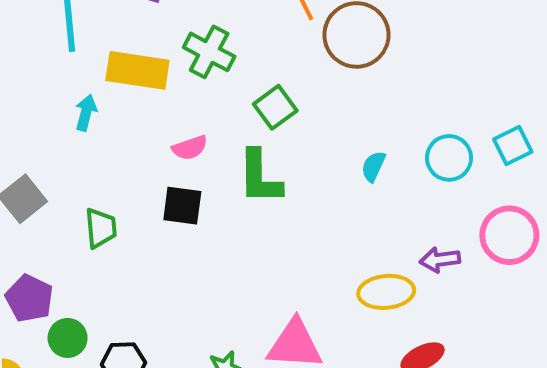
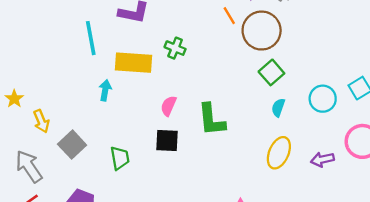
green cross: (209, 52) -> (175, 48), size x0.7
green square: (275, 107) -> (271, 72), moved
pink semicircle: (190, 148) -> (169, 106), turned 138
yellow ellipse: (386, 292) -> (279, 153), moved, turned -56

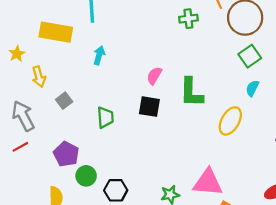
green cross: (175, 48) -> (188, 19), moved, turned -36
yellow rectangle: (134, 63) -> (56, 32), moved
gray square: (72, 145) -> (64, 101), size x0.7
yellow ellipse: (279, 153) -> (230, 121), moved

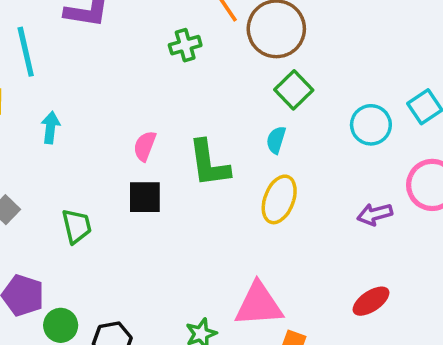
cyan semicircle: (252, 88) -> (276, 140), moved

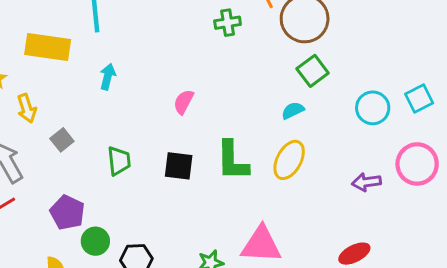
cyan semicircle: (276, 140) -> (293, 110), turned 40
green L-shape: (209, 163) -> (232, 161), moved
black square: (145, 197) -> (179, 166), moved

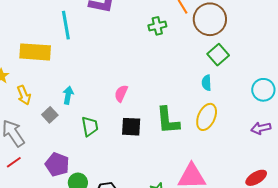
cyan arrow: (108, 77) -> (68, 95), moved
pink semicircle: (184, 102) -> (121, 93), moved
cyan circle: (373, 108) -> (263, 90), moved
cyan semicircle: (293, 110) -> (207, 83), turned -63

